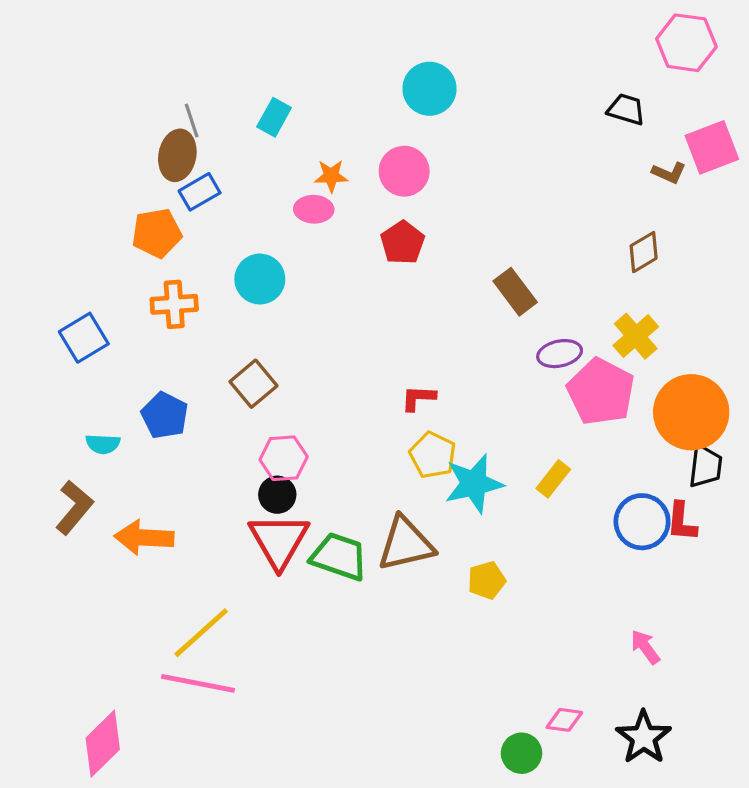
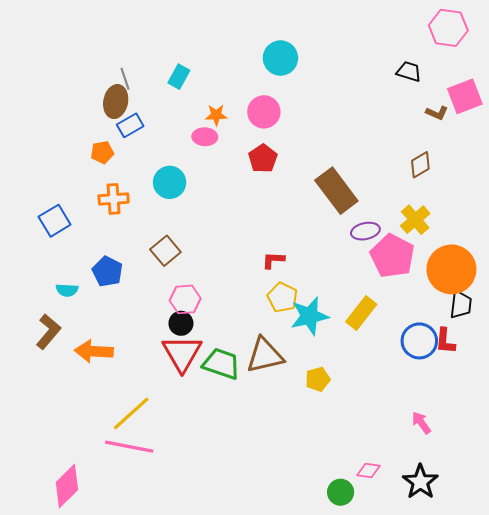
orange pentagon: (157, 233) -> (102, 152), size x0.7
brown rectangle: (515, 292) -> (336, 191), size x1.5
yellow rectangle: (553, 479) -> (361, 313), size x1.4

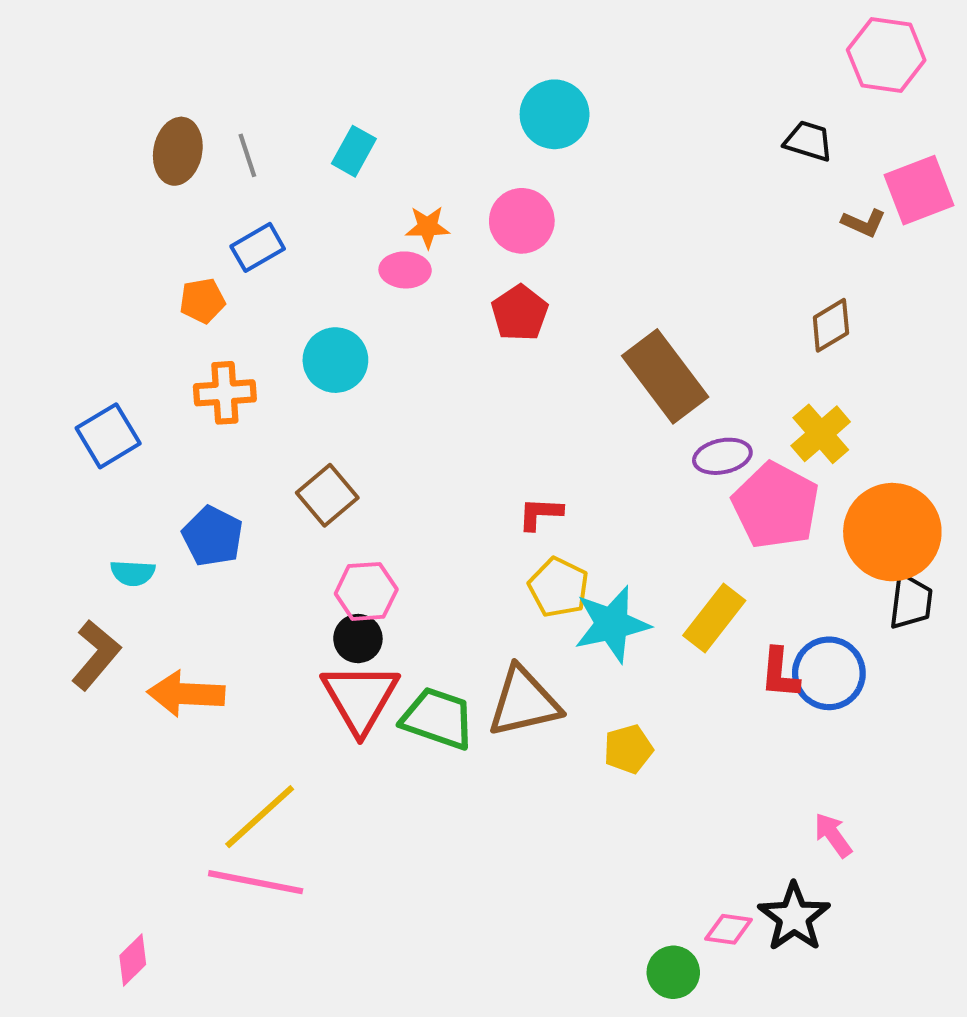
brown ellipse: (116, 102) -> (178, 151), moved
red L-shape: (445, 341) -> (780, 673), moved
black star: (420, 482) -> (794, 917), moved
pink diamond: (67, 486) -> (133, 960), size x0.6

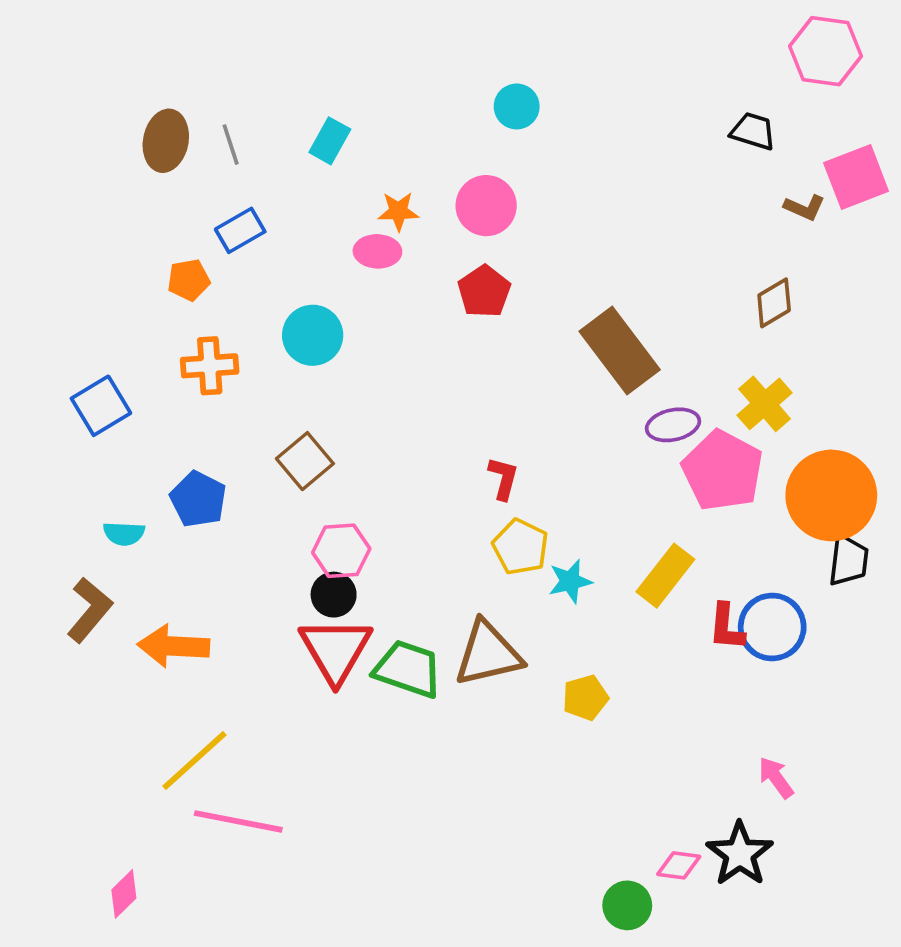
cyan circle: (555, 114) -> (517, 106), size x0.7
red L-shape: (540, 514) -> (503, 478), turned 102
cyan star: (612, 624) -> (570, 581), size x0.6
yellow line: (260, 817) -> (194, 760), moved

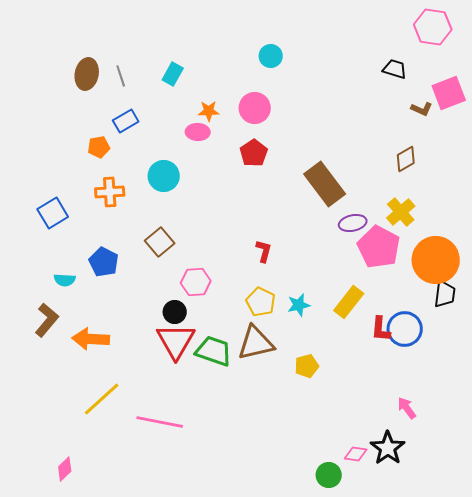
yellow pentagon: (520, 547) -> (261, 302), moved
pink hexagon: (341, 551) -> (196, 282), moved
pink line: (238, 821) -> (160, 422), moved

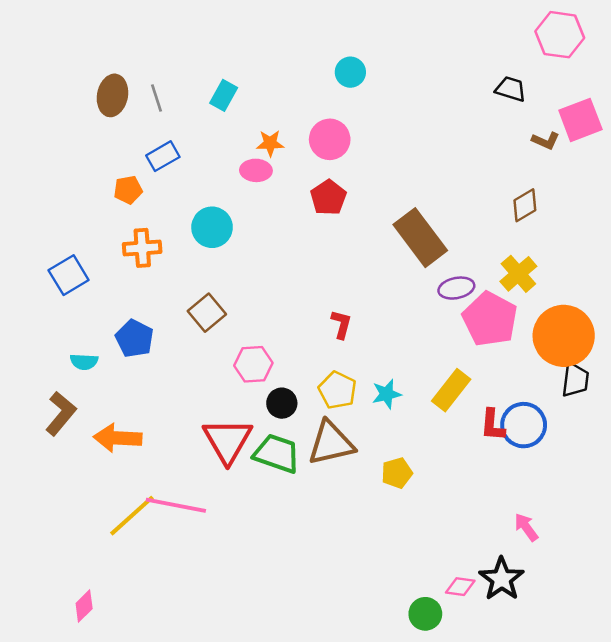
black circle: (175, 312) -> (282, 403), moved
pink line: (160, 422) -> (176, 505), moved

